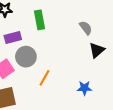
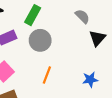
green rectangle: (39, 20) -> (33, 15), turned 48
gray circle: (26, 57) -> (40, 40), moved

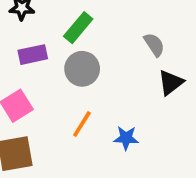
blue star: (90, 80) -> (126, 138), moved

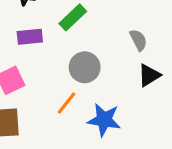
gray circle: (82, 69) -> (85, 67), moved
blue star: (126, 138) -> (104, 120), size x1.5

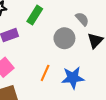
gray circle: (85, 67) -> (64, 38), moved

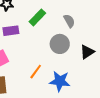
gray semicircle: (82, 19) -> (69, 21), moved

